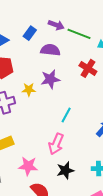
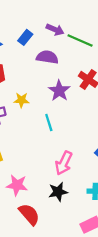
purple star: (50, 79) -> (59, 91), moved, turned -30
cyan line: (66, 115) -> (49, 122), moved, turned -49
pink arrow: (56, 144) -> (64, 163), moved

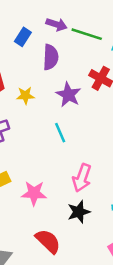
purple semicircle: (47, 57) -> (51, 57), turned 90
yellow star: (21, 100) -> (25, 96), moved
pink star: (17, 185) -> (34, 193), moved

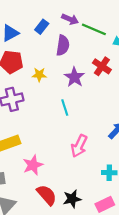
pink star: (34, 193) -> (33, 165), moved, turned -30
black star: (79, 212) -> (72, 199), moved

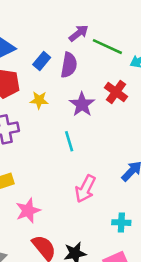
purple arrow: (70, 19) -> (79, 33), turned -63
blue rectangle: (42, 27) -> (42, 61), moved

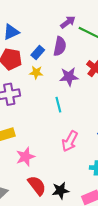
blue rectangle: (42, 61) -> (38, 53), moved
purple star: (82, 104) -> (69, 77), turned 30

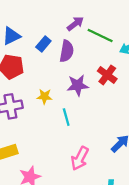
blue rectangle: (38, 53) -> (43, 44), moved
yellow star: (36, 72) -> (45, 96), moved

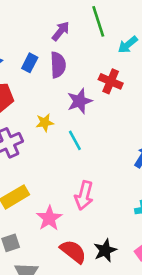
green line: (100, 35) -> (98, 21), moved, turned 60
pink arrow: (80, 158) -> (84, 195), moved

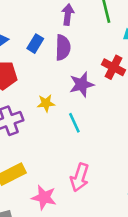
purple arrow: (61, 31) -> (68, 15), turned -36
pink star: (49, 218) -> (44, 197), turned -30

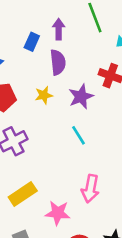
blue rectangle: (35, 44) -> (32, 42), moved
yellow star: (46, 103) -> (44, 95), moved

